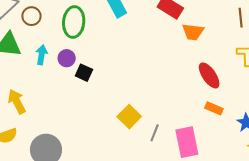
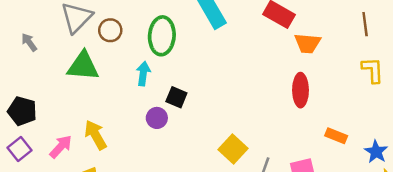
cyan arrow: (42, 55) -> (143, 74), moved
purple circle: (67, 58) -> (157, 118), moved
red ellipse: (209, 75) -> (301, 90), moved, turned 36

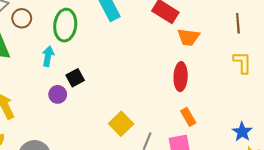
black square: (176, 97) -> (75, 78), turned 36
orange rectangle: (336, 136) -> (188, 117), moved, turned 36

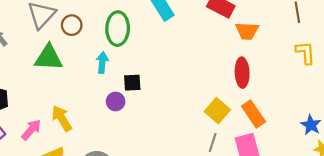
black square: (75, 78) -> (132, 83), turned 30
orange rectangle: (188, 117) -> (253, 114), size x1.4
yellow square: (121, 124) -> (217, 111), moved

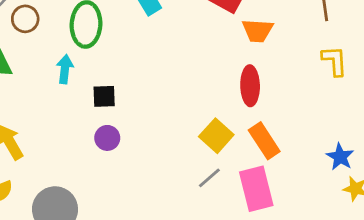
purple circle: (116, 101) -> (107, 138), moved
gray line: (213, 143) -> (209, 178), turned 30

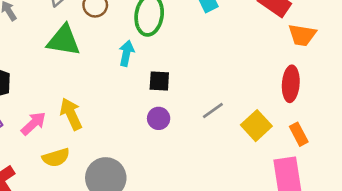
orange rectangle: (264, 141) -> (299, 134), size x0.7
gray line: (209, 178) -> (213, 111), moved

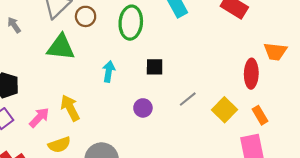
orange trapezoid: (302, 35) -> (275, 51), moved
cyan arrow: (126, 53) -> (109, 71), moved
black square: (159, 81) -> (155, 67), moved

